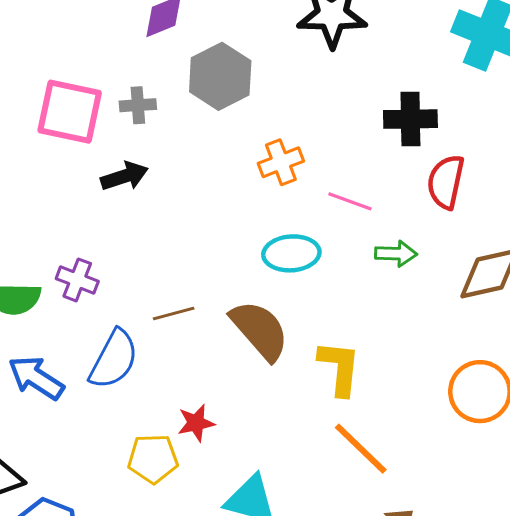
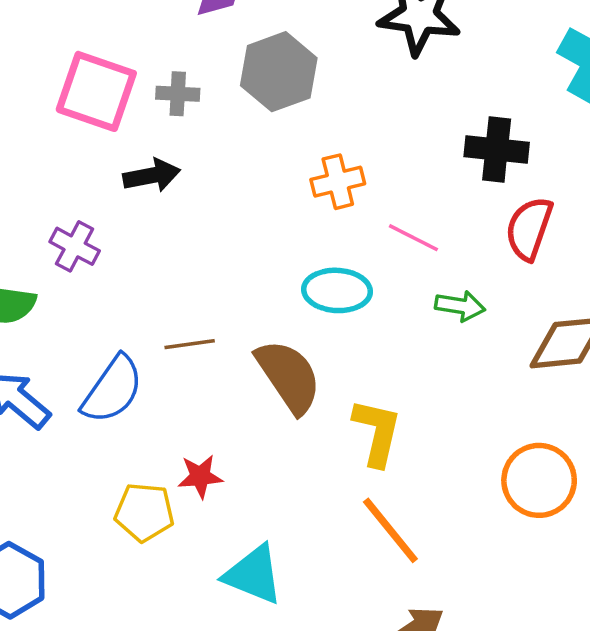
purple cross: (77, 280) -> (75, 246), moved

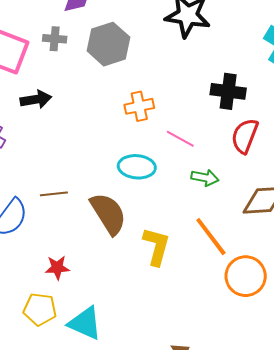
gray cross: (178, 94) -> (55, 39), moved
yellow pentagon: (144, 512) -> (40, 309), moved
orange line: (390, 530) -> (211, 237), moved

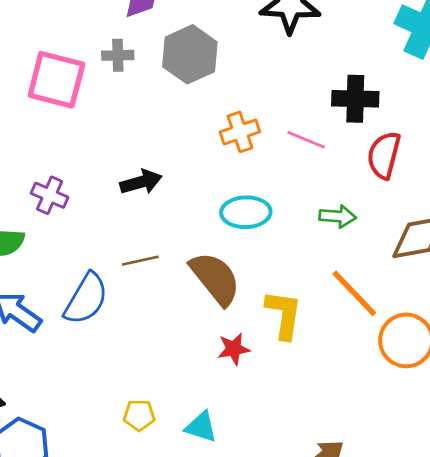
black arrow: (36, 99) -> (141, 182), moved
pink line: (180, 139) -> (306, 140), moved
red star: (57, 268) -> (234, 349), moved
yellow pentagon: (40, 309) -> (139, 415), size x0.7
cyan triangle: (85, 323) -> (201, 427), size x0.7

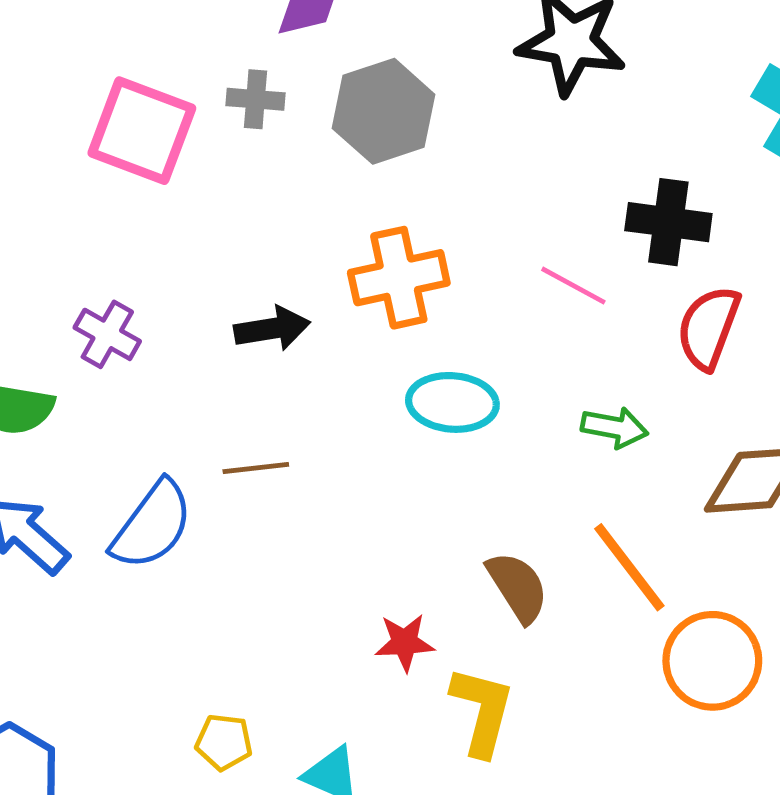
orange cross: (240, 132) -> (399, 278), moved, size x1.4
brown semicircle: (215, 278) -> (518, 587), moved, size x0.7
yellow L-shape: (284, 314) -> (482, 711), moved

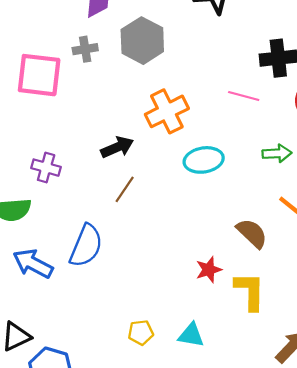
brown line: (256, 468) -> (125, 189), moved, turned -36

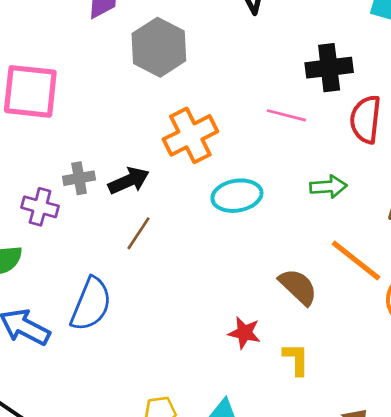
gray cross: (85, 49) -> (79, 178), moved
red star: (209, 270) -> (244, 333), turned 30
yellow L-shape: (250, 291) -> (296, 359), size x0.7

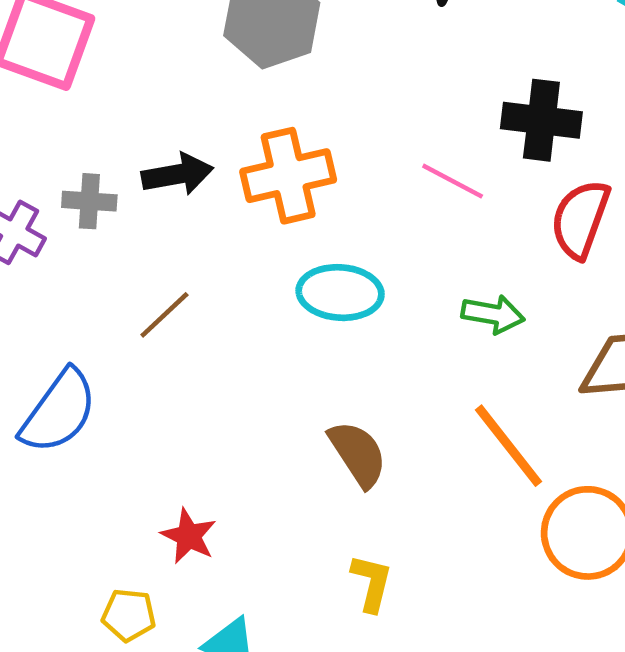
black arrow: (129, 181) -> (177, 174), moved
brown semicircle: (298, 287) -> (358, 454), moved
red star: (244, 333) -> (189, 536), moved

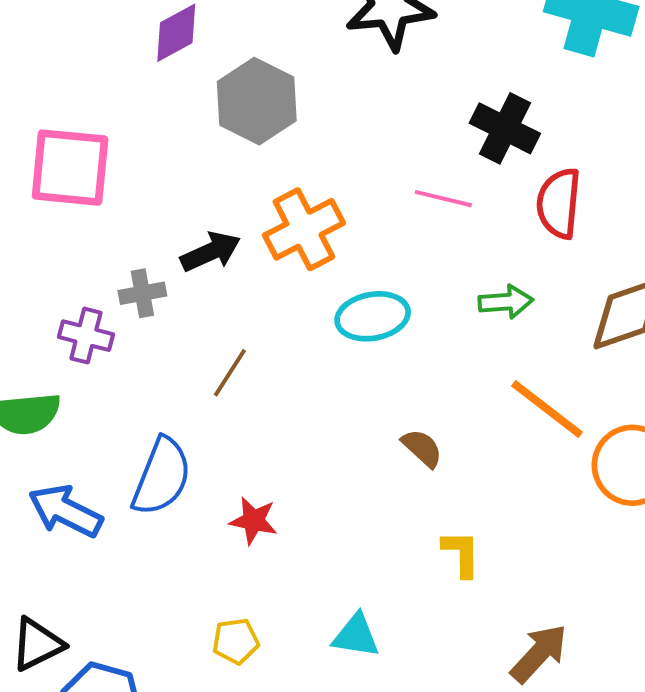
black cross: (541, 120) -> (505, 128), turned 34
brown semicircle: (358, 454) -> (422, 448), size x0.7
red star: (189, 536) -> (254, 521), moved
yellow pentagon: (129, 615) -> (236, 641), moved

